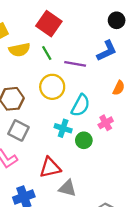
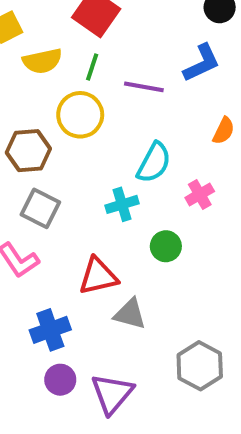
green line: (47, 53) -> (92, 67), turned 48
yellow circle: (52, 87) -> (80, 115), moved
cyan cross: (63, 128) -> (122, 204), turned -35
green circle: (84, 140) -> (166, 246), moved

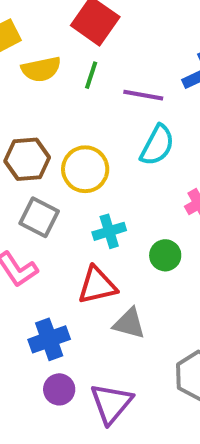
yellow circle: (80, 115) -> (85, 169), moved
cyan semicircle: (154, 163) -> (157, 145), moved
cyan cross: (122, 204) -> (109, 231), moved

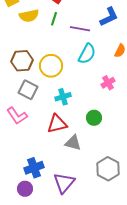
green circle: (165, 255) -> (94, 118), moved
blue cross: (49, 339) -> (34, 168), moved
purple circle: (59, 389) -> (25, 189), moved

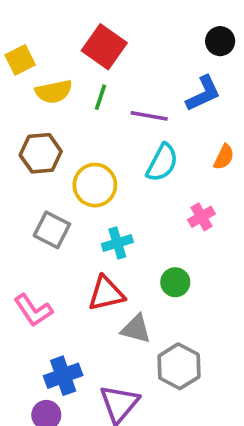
brown hexagon: (22, 61) -> (41, 153), moved
pink L-shape: (17, 116) -> (33, 310), moved
gray hexagon: (108, 169) -> (179, 366), moved

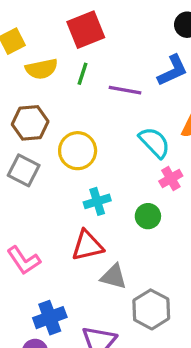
red square: (104, 47) -> (86, 30), turned 33
cyan semicircle: (162, 163) -> (154, 143), moved, turned -72
gray square: (52, 230) -> (24, 170), moved
green circle: (175, 282) -> (148, 216), moved

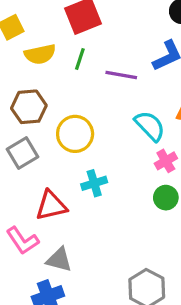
gray square: (24, 170) -> (23, 153), turned 32
green circle: (148, 216) -> (166, 198), moved
red triangle: (87, 246) -> (51, 206), moved
gray triangle: (114, 277) -> (59, 260), moved

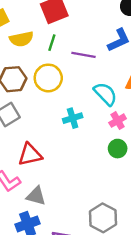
yellow circle: (75, 134) -> (48, 78), moved
cyan cross: (94, 183) -> (73, 118), moved

